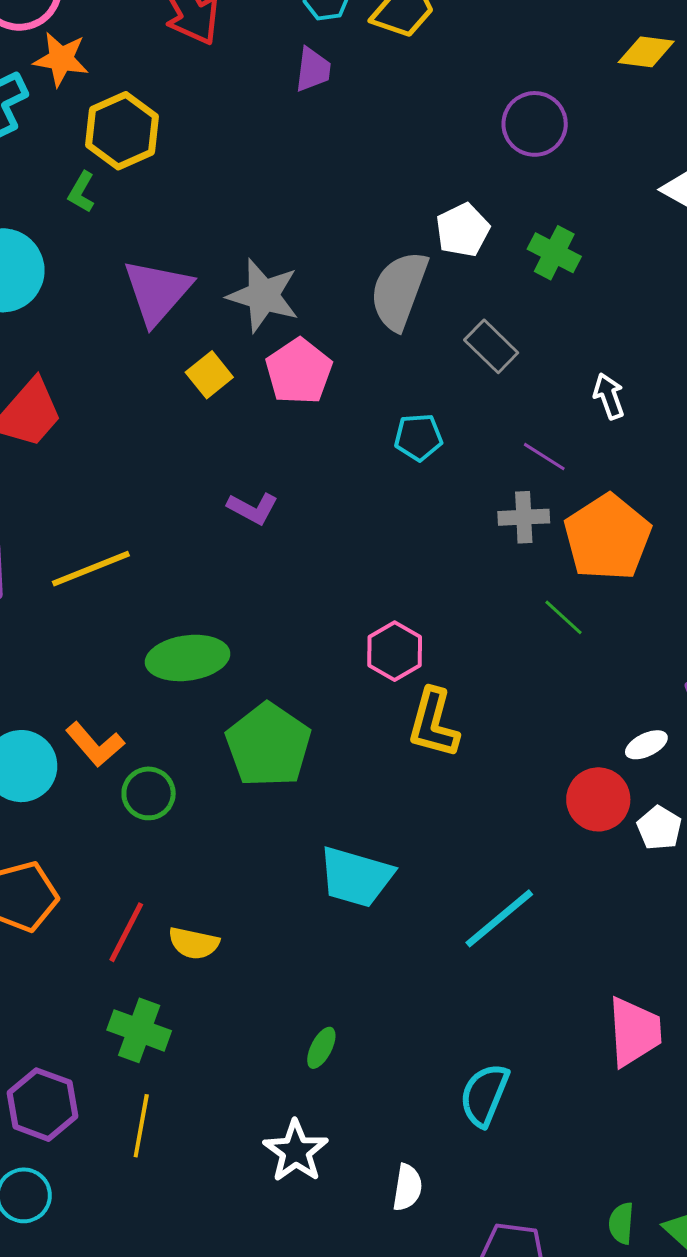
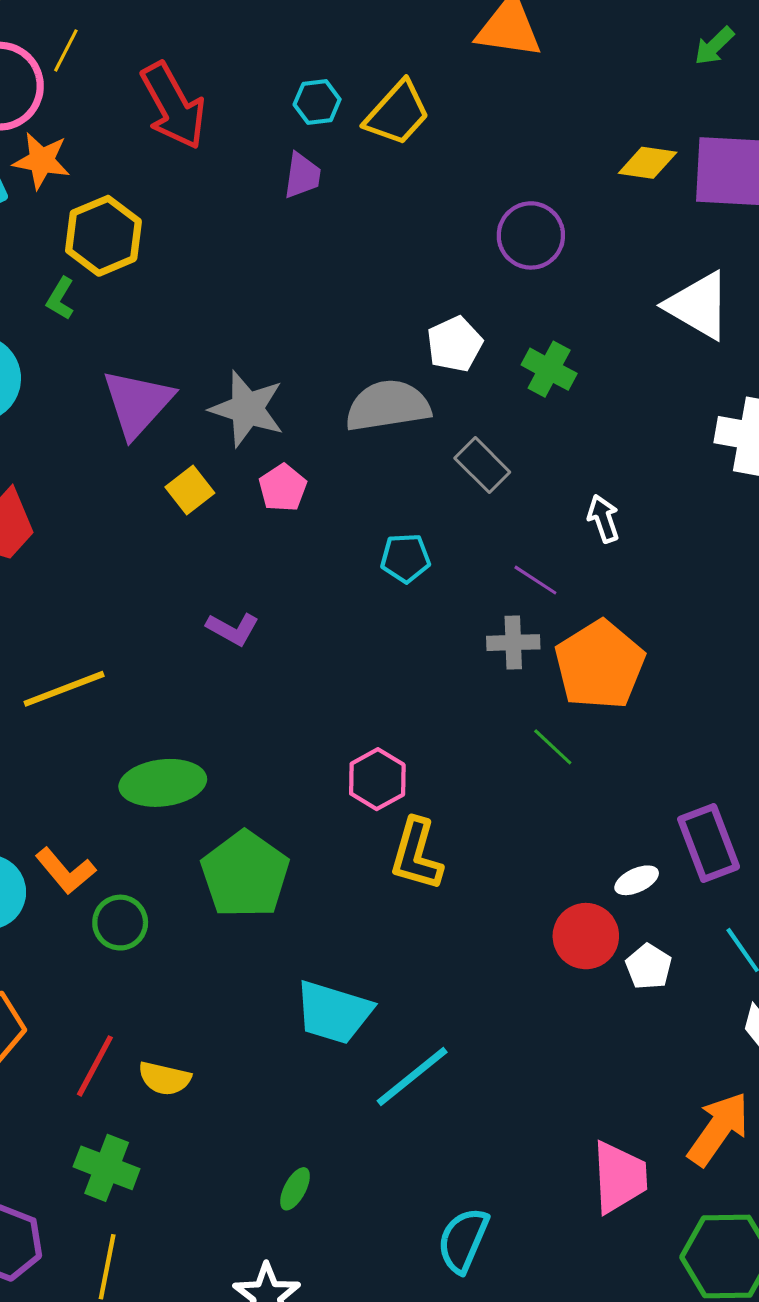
gray semicircle: (399, 290) -> (388, 406), turned 60
pink pentagon: (299, 371) -> (283, 488), size x0.7
cyan line: (499, 918) -> (412, 1077), moved

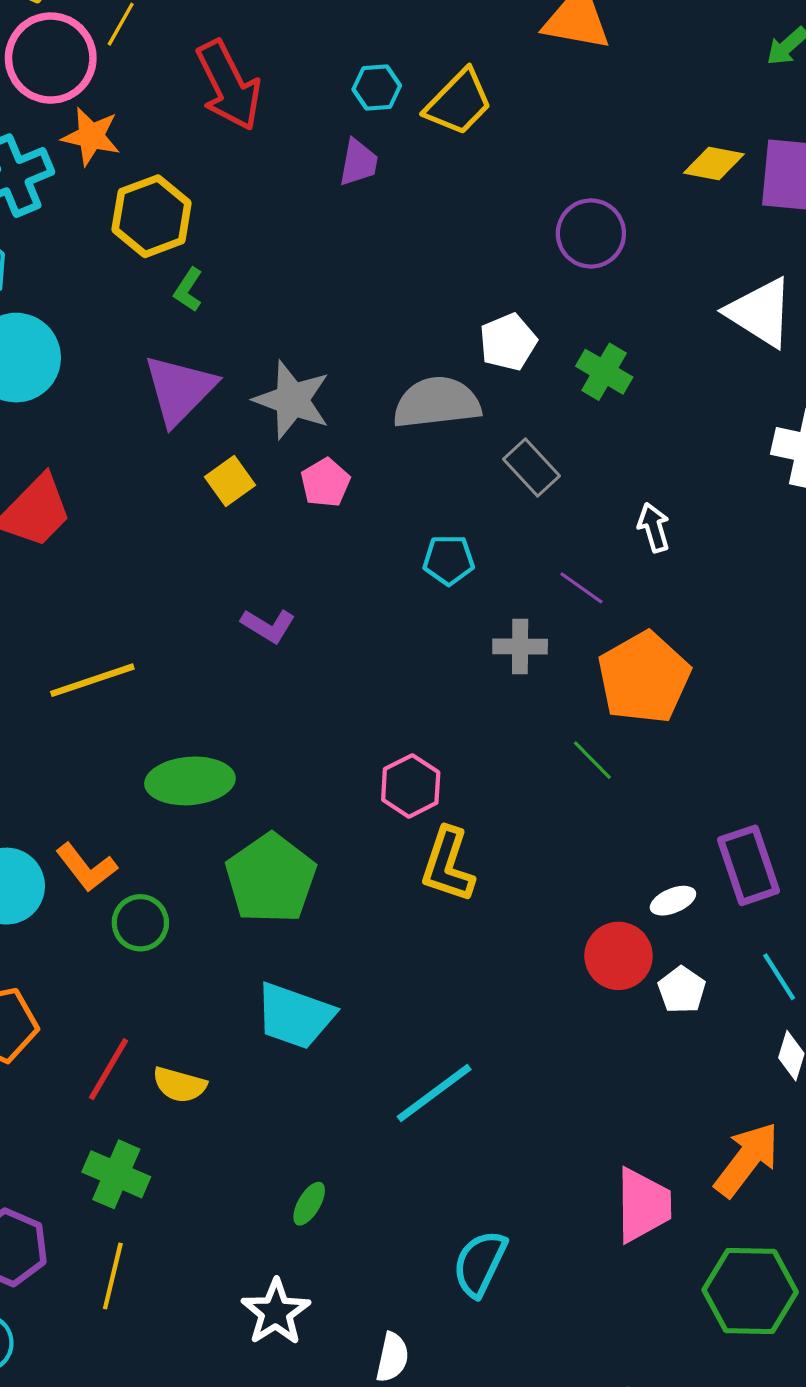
green L-shape: (60, 299) -> (188, 290), moved
gray cross: (513, 643) -> (520, 647), moved
cyan trapezoid: (334, 1012) -> (295, 1016), moved

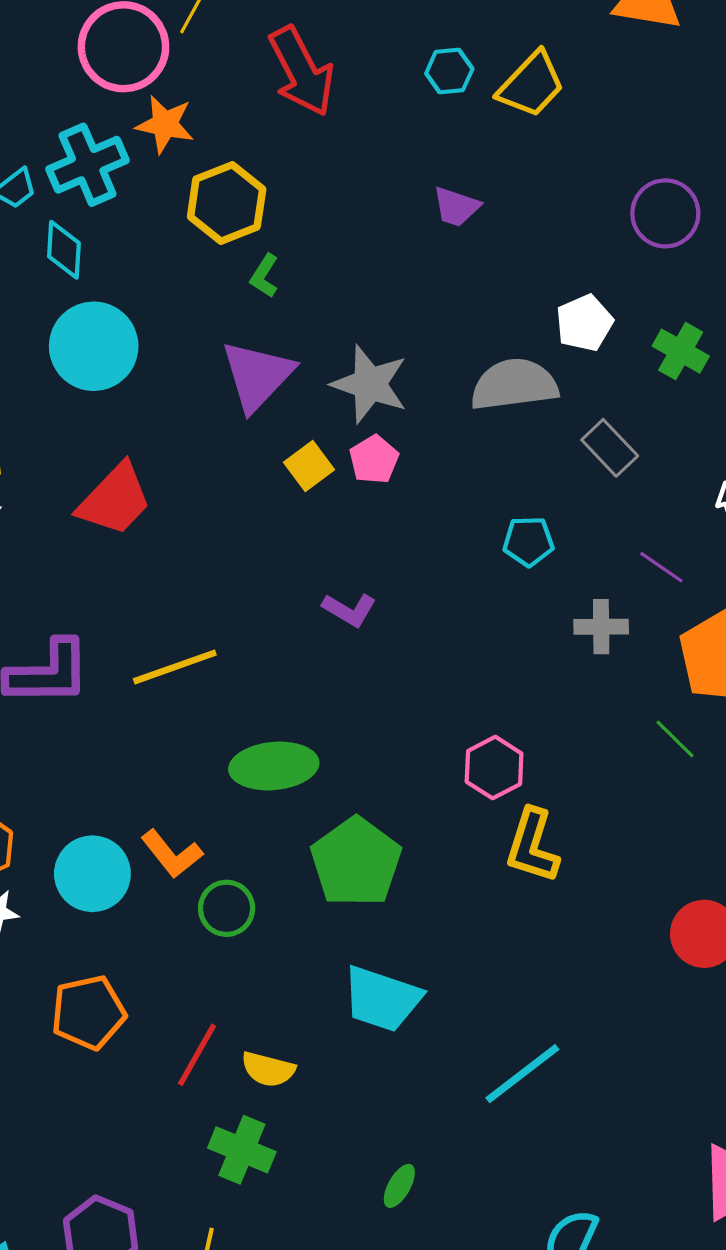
purple trapezoid: (358, 162) -> (456, 207), moved, turned 99
pink pentagon: (325, 483) -> (374, 460), moved
green cross: (116, 1174) -> (242, 1150), moved

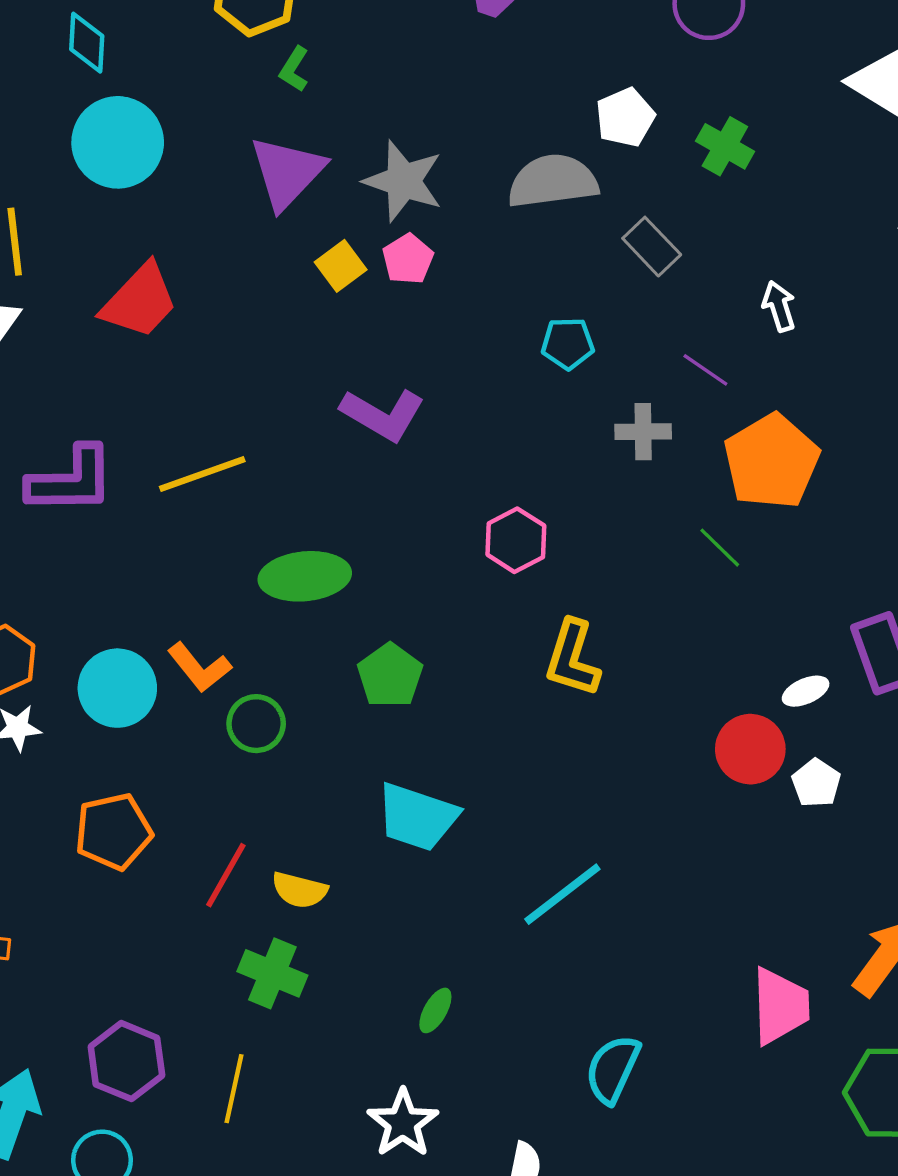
purple L-shape: (349, 610) -> (383, 415), size x1.5
pink hexagon: (494, 768) -> (516, 540), moved
green pentagon: (356, 862) -> (390, 675), size x0.7

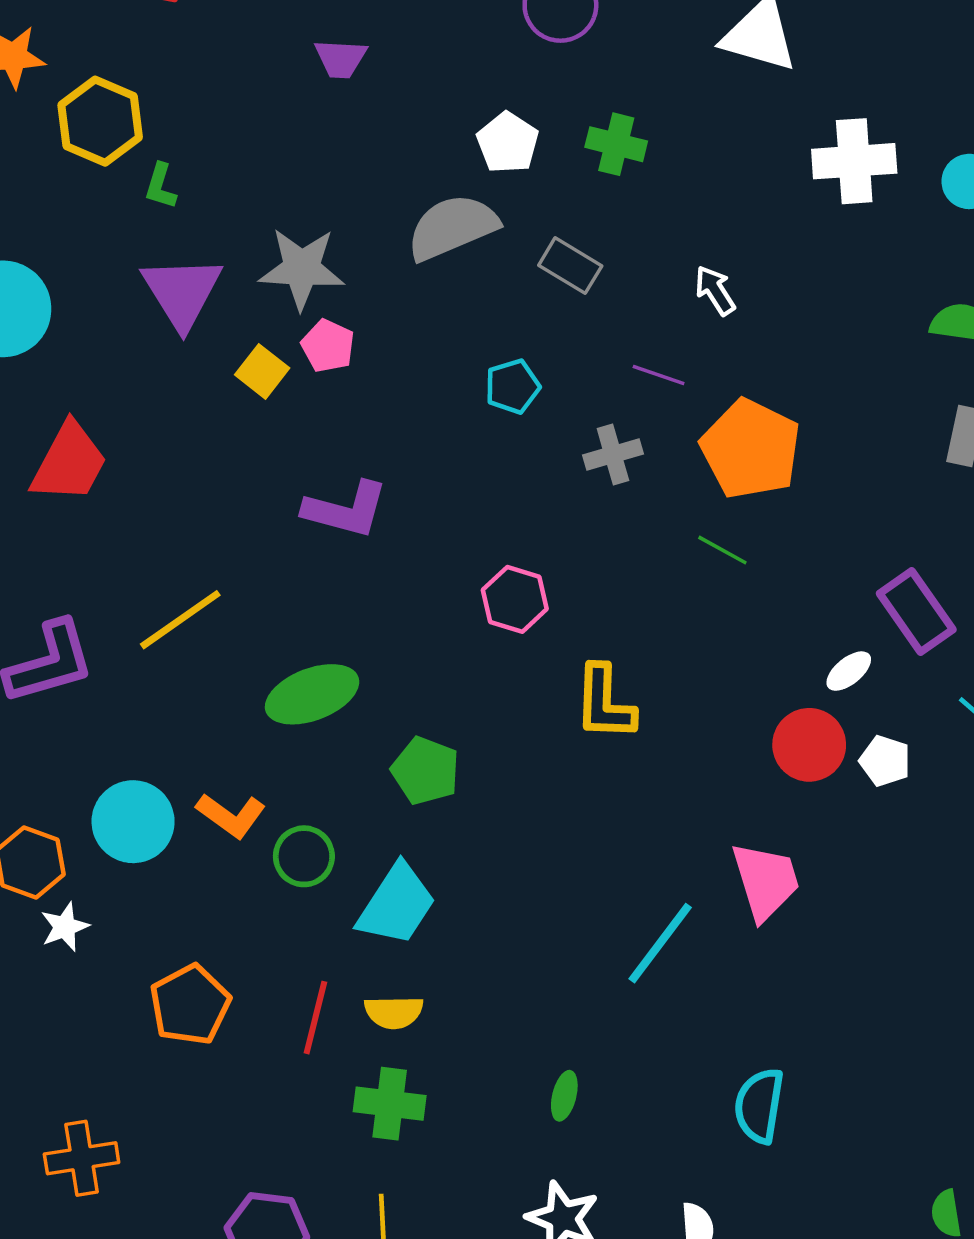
cyan circle: (117, 688) -> (133, 822), moved
cyan trapezoid: (417, 817) -> (397, 905), moved, turned -60
pink trapezoid: (780, 1006) -> (766, 881), moved

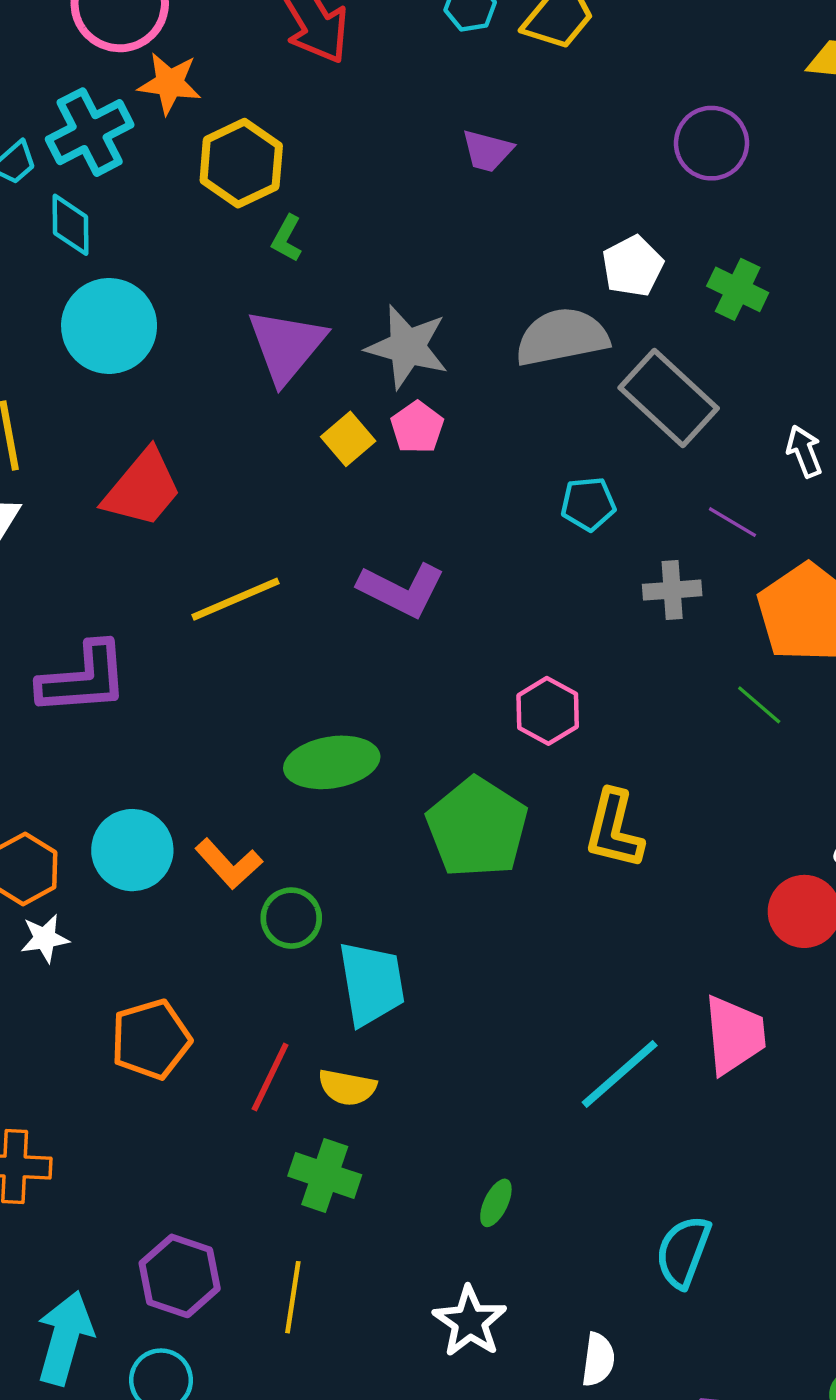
gray rectangle: (570, 266) -> (669, 398), size x1.6
yellow line: (180, 620) -> (236, 599), moved
green pentagon: (425, 771) -> (477, 827), moved, size x1.5
cyan trapezoid: (397, 905) -> (372, 984), turned -54

